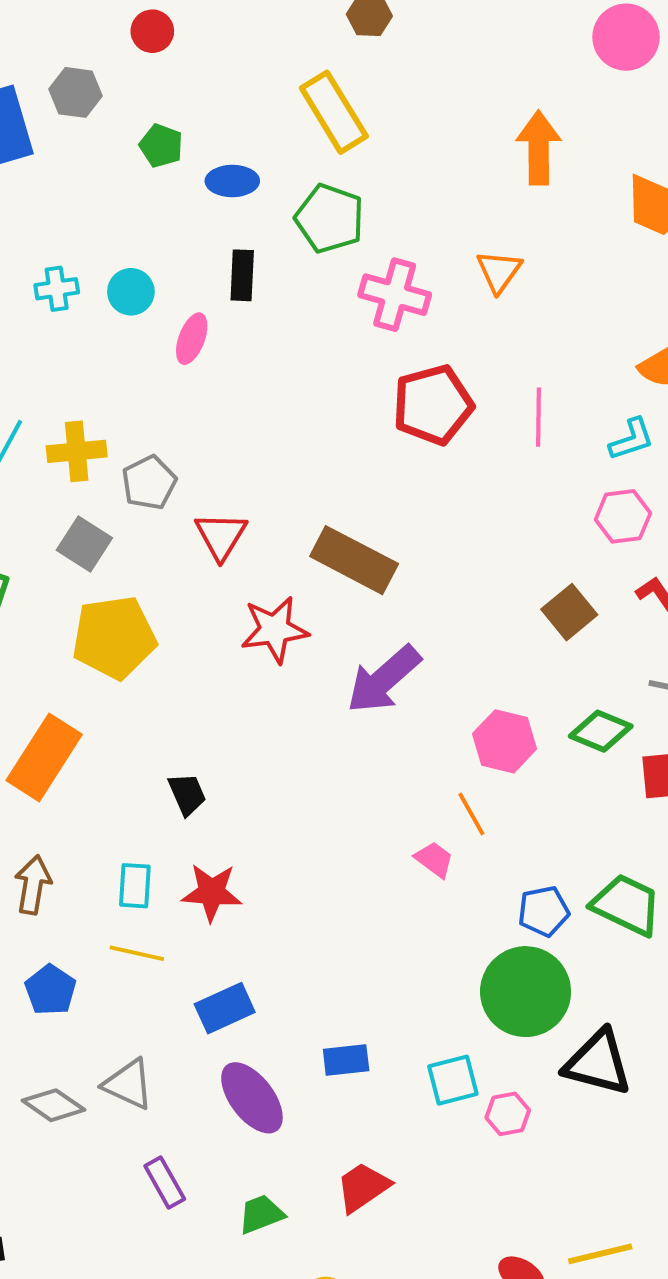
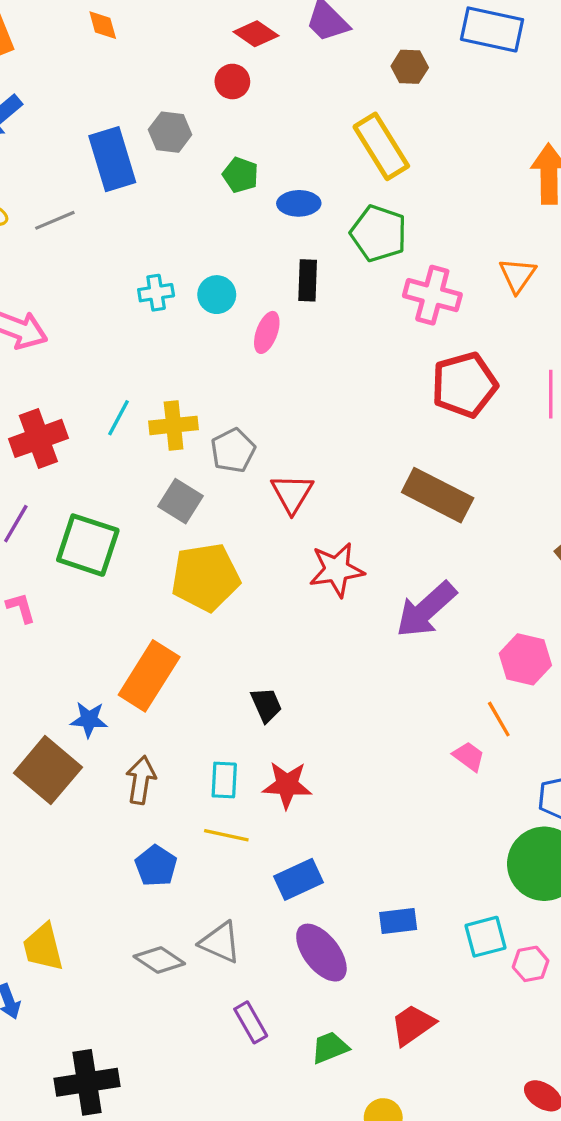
brown rectangle: (354, 560) -> (438, 495), moved

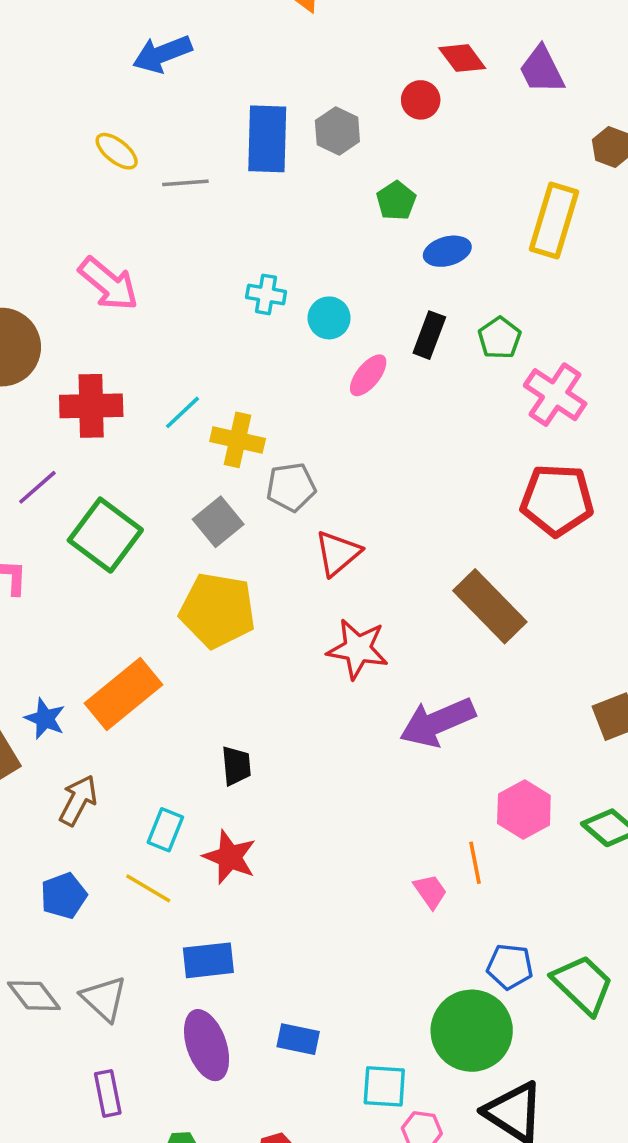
yellow rectangle: (381, 146) -> (554, 220), turned 30
blue ellipse: (299, 203) -> (447, 251), turned -33
green pentagon: (379, 233) -> (500, 338), moved, size x0.7

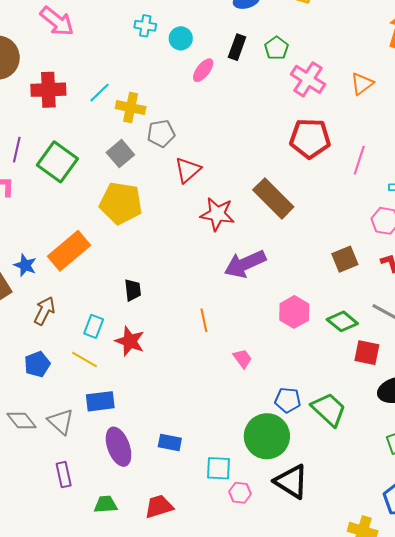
purple line: (37, 487) -> (17, 150), moved, turned -35
red star: (358, 649) -> (217, 214), moved
orange line: (475, 863) -> (204, 320), moved
blue rectangle: (208, 960) -> (100, 401), moved

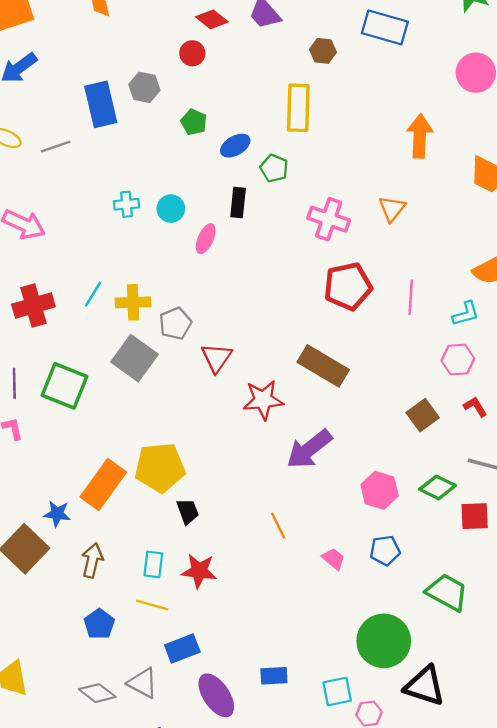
green pentagon: (276, 48) -> (274, 168), moved
gray square: (120, 154) -> (135, 358), size x1.4
yellow pentagon: (121, 203) -> (160, 468), moved
blue pentagon: (288, 400) -> (385, 550), moved

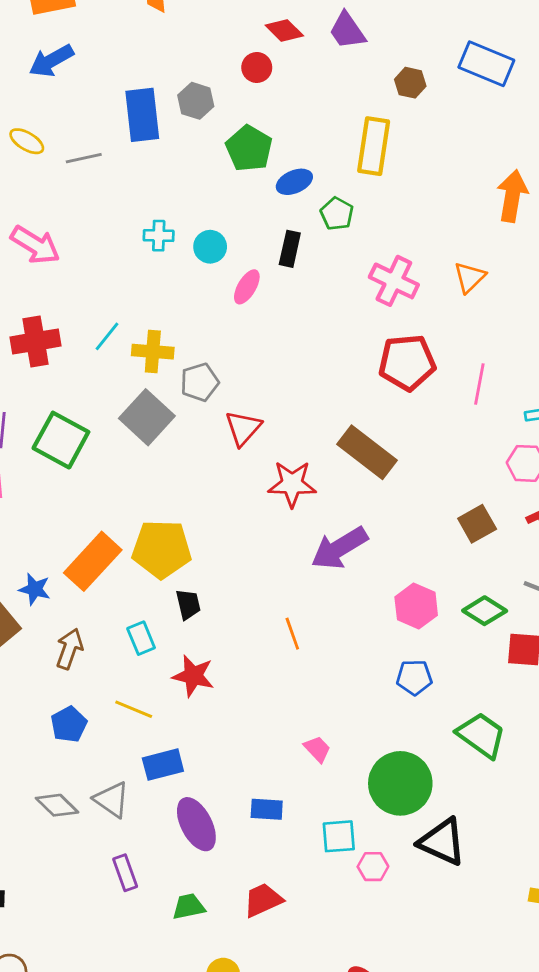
green pentagon: (194, 122) -> (249, 148), size x1.5
pink trapezoid: (333, 559) -> (317, 749), moved
cyan rectangle: (153, 564) -> (141, 638), moved, turned -36

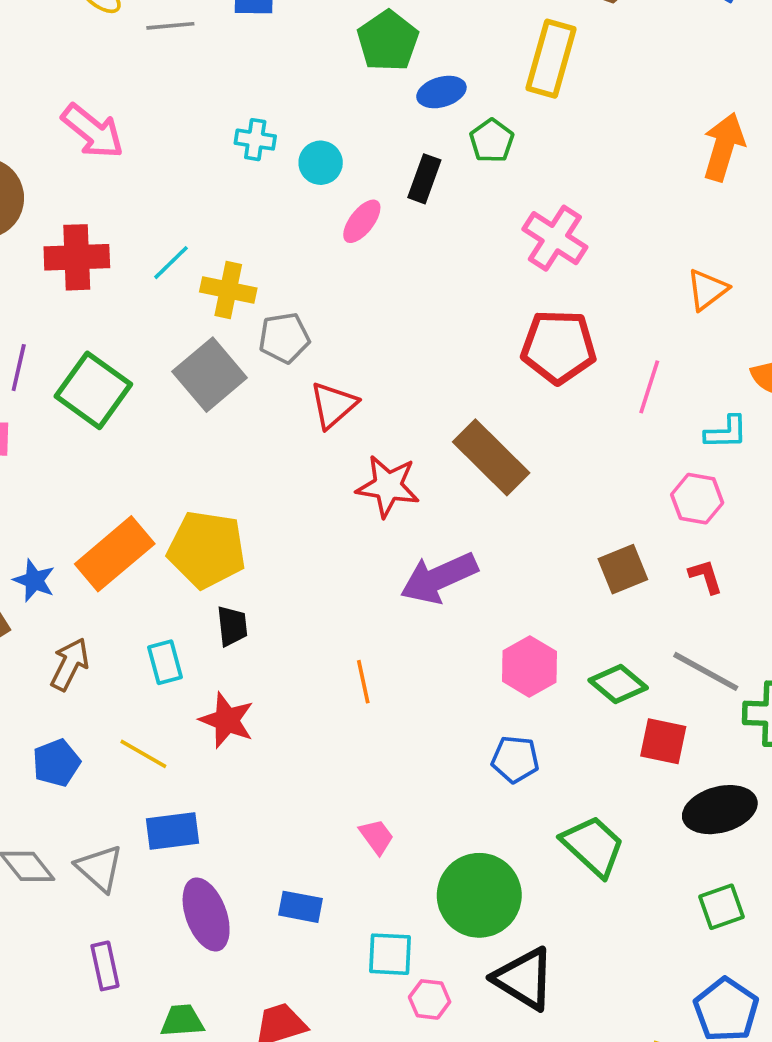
orange triangle: (470, 277) -> (707, 290), moved

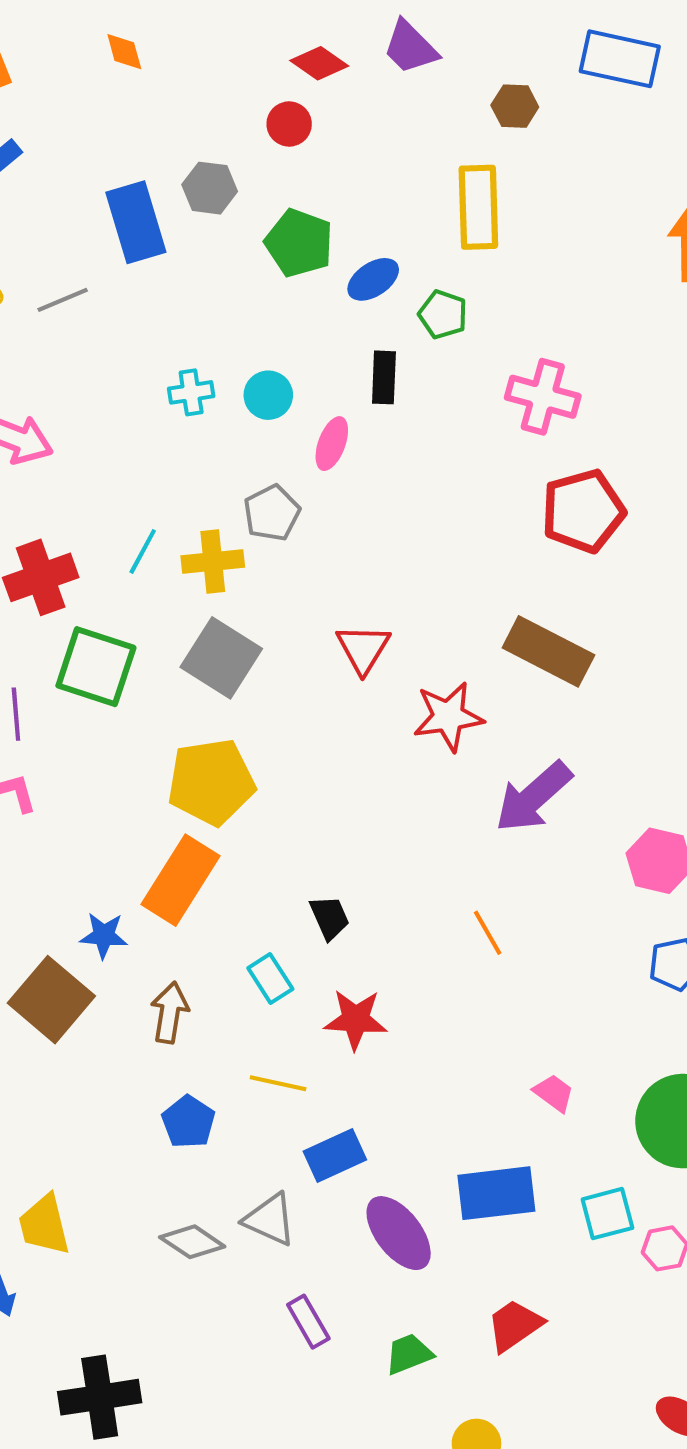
gray pentagon: (284, 338) -> (272, 513), moved
green square: (93, 390) -> (96, 667), moved
yellow pentagon: (207, 549) -> (211, 782), moved
blue rectangle: (300, 907) -> (496, 1193), size x1.6

